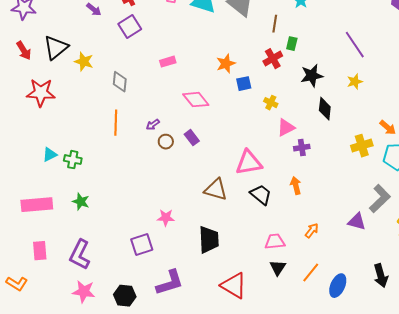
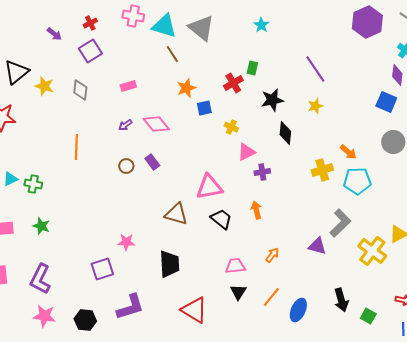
brown line: (275, 24) -> (172, 54), moved, turned -42
gray diamond: (120, 82) -> (80, 90), moved
purple arrow: (153, 125) -> (125, 125), moved

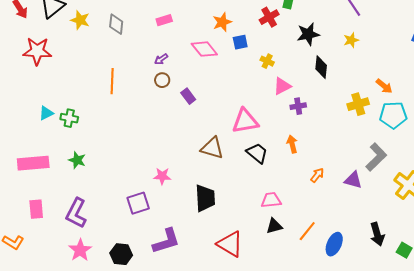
pink diamond: (156, 124) -> (204, 49), moved
brown circle: (126, 166) -> (162, 80), moved
orange arrow: (272, 255) -> (317, 175), moved
black triangle: (238, 292) -> (274, 226), turned 42
pink star: (44, 316) -> (80, 250), turned 30

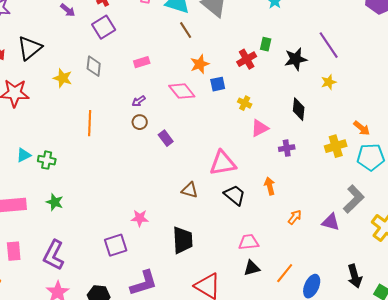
yellow star: (80, 20) -> (63, 78), moved
black star: (308, 34) -> (296, 59), moved
purple cross: (298, 106) -> (287, 148), moved
brown triangle: (212, 148) -> (190, 190), size x0.7

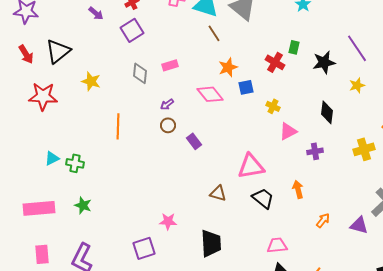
red cross: (247, 59) -> (275, 62), turned -30
gray diamond: (94, 66) -> (140, 73), moved

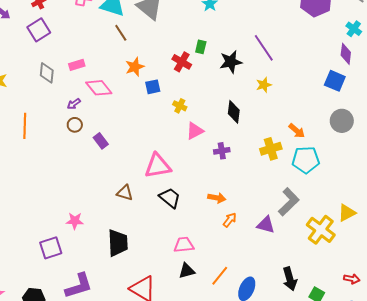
pink diamond: (210, 94) -> (99, 88), moved
orange arrow: (298, 189) -> (217, 198), moved, turned 114

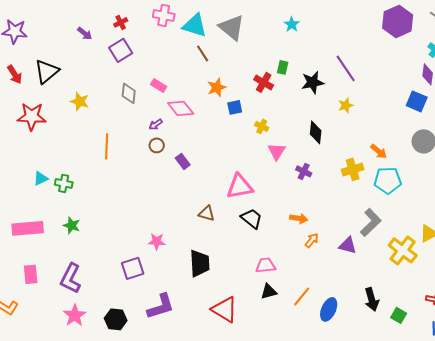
pink rectangle: (77, 65) -> (159, 85), turned 49
pink triangle: (195, 131) -> (277, 151), turned -30
purple cross: (222, 151) -> (304, 171), turned 35

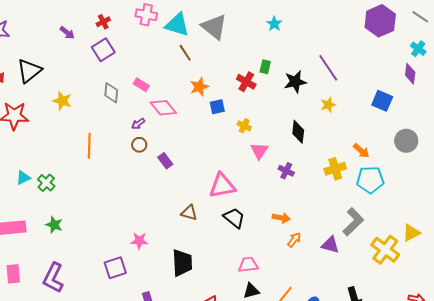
blue square: (417, 101) -> (382, 101), moved
green cross: (64, 183) -> (46, 183), turned 30

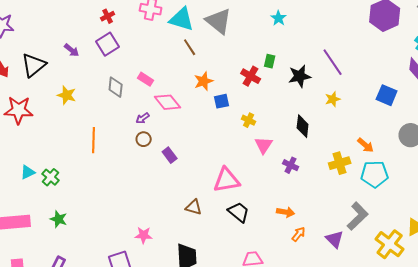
purple arrow: (67, 33) -> (72, 50), moved
purple triangle: (330, 245) -> (335, 239), turned 30

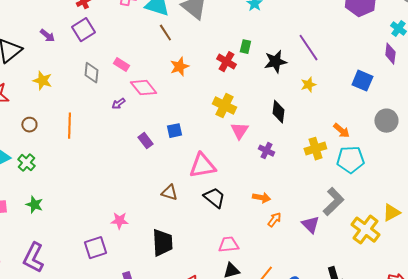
blue square: (222, 101) -> (174, 131), moved
yellow cross: (249, 120) -> (224, 106), size x1.6
brown circle: (144, 139) -> (29, 125), moved

